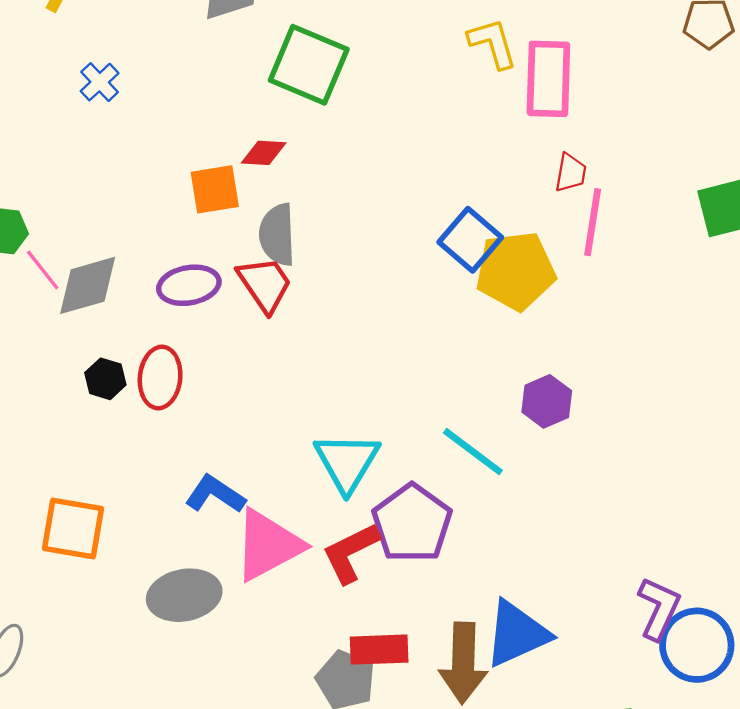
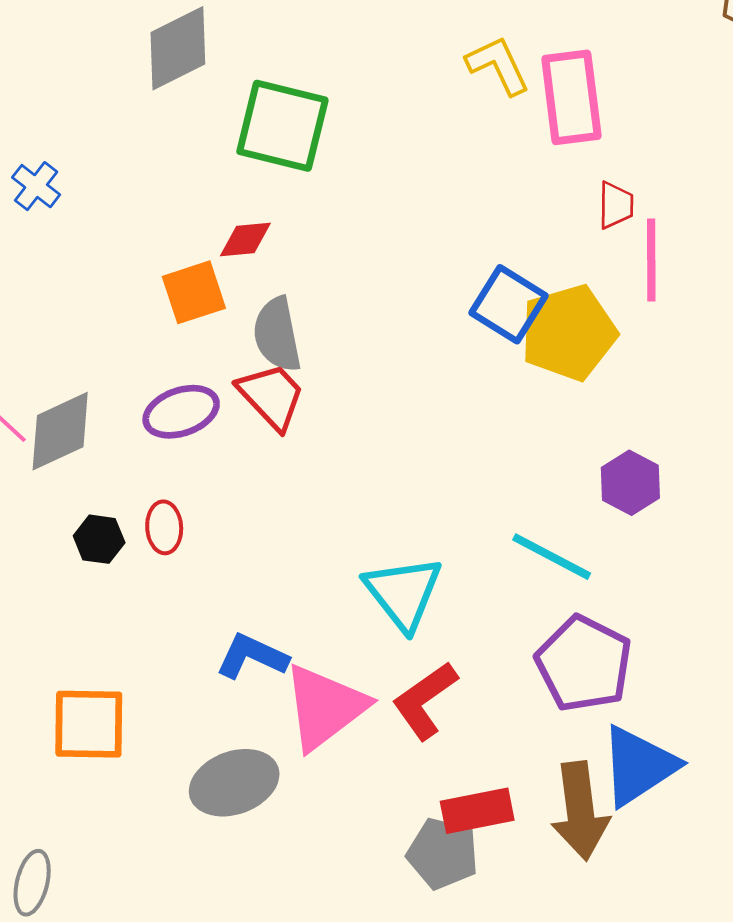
red ellipse: (160, 378) -> (164, 527), size x0.7
purple pentagon: (412, 523) -> (584, 664), moved

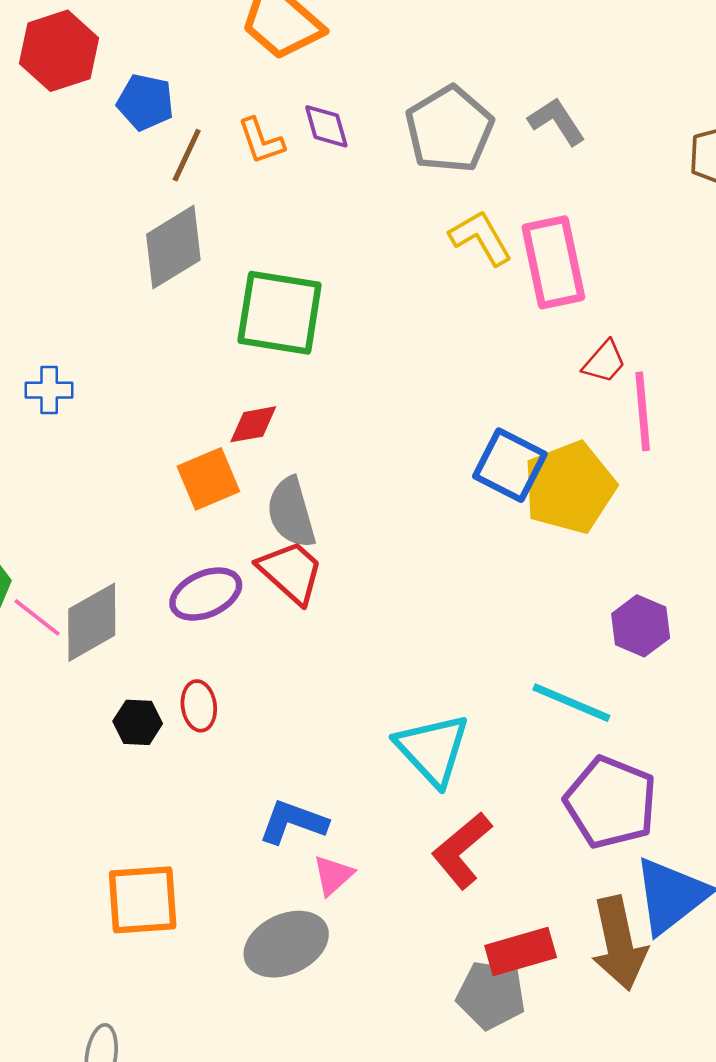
blue cross: (36, 186) -> (49, 390), turned -33
red trapezoid: (616, 205) -> (604, 362), turned 45
pink triangle: (325, 707) -> (333, 875), moved, size x0.5

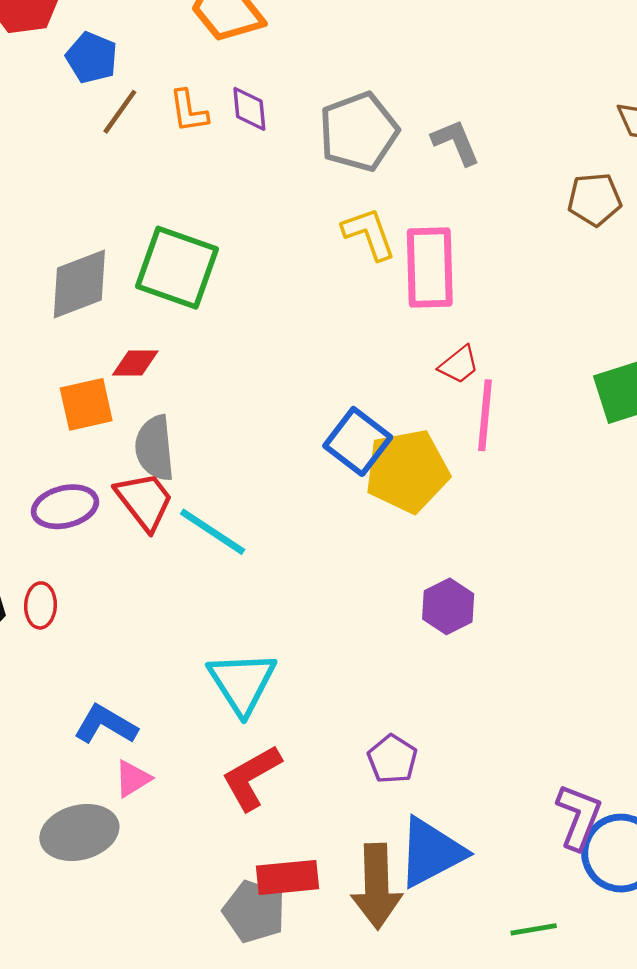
gray diamond: (173, 247) -> (79, 284), moved
cyan line: (571, 703) -> (213, 532), moved
purple pentagon: (611, 802) -> (392, 759), size x0.6

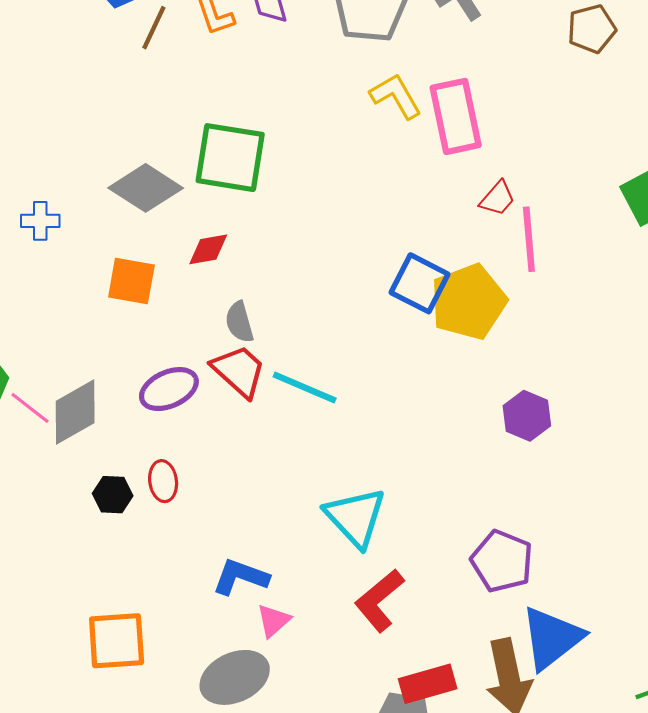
gray diamond: (79, 284) -> (146, 188), turned 64
orange square: (86, 404) -> (131, 281), moved, turned 33
gray semicircle: (155, 448) -> (239, 322), size x0.7
purple pentagon: (392, 759) -> (502, 561), size x1.4

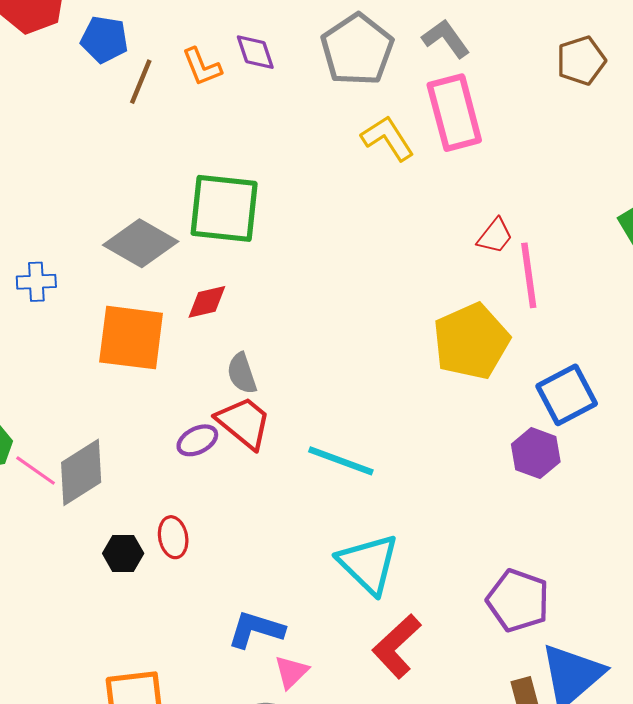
pink rectangle: (456, 116) -> (454, 113), moved
orange square: (131, 281) -> (131, 338), size x1.4
blue square: (420, 283) -> (567, 395), moved, turned 38
cyan line: (305, 387) -> (341, 461), moved
purple ellipse: (169, 389) -> (197, 440), moved, size x0.7

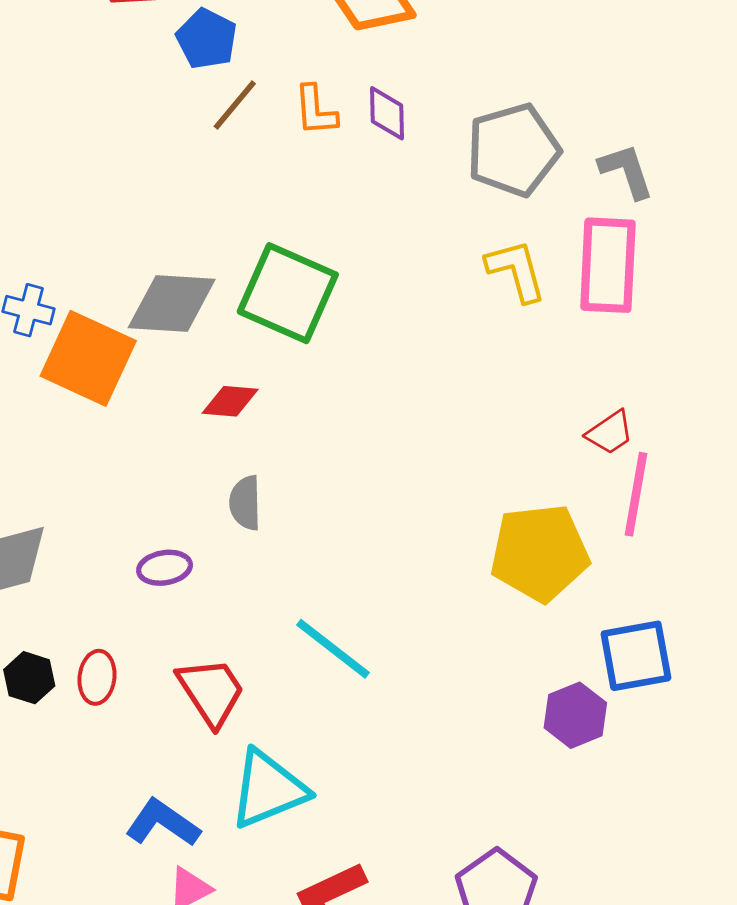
gray diamond: (141, 243) -> (172, 303), turned -44
orange square: (131, 338) -> (88, 358), moved
red trapezoid: (244, 423) -> (211, 692), moved
cyan triangle: (368, 564) -> (268, 789), moved, turned 36

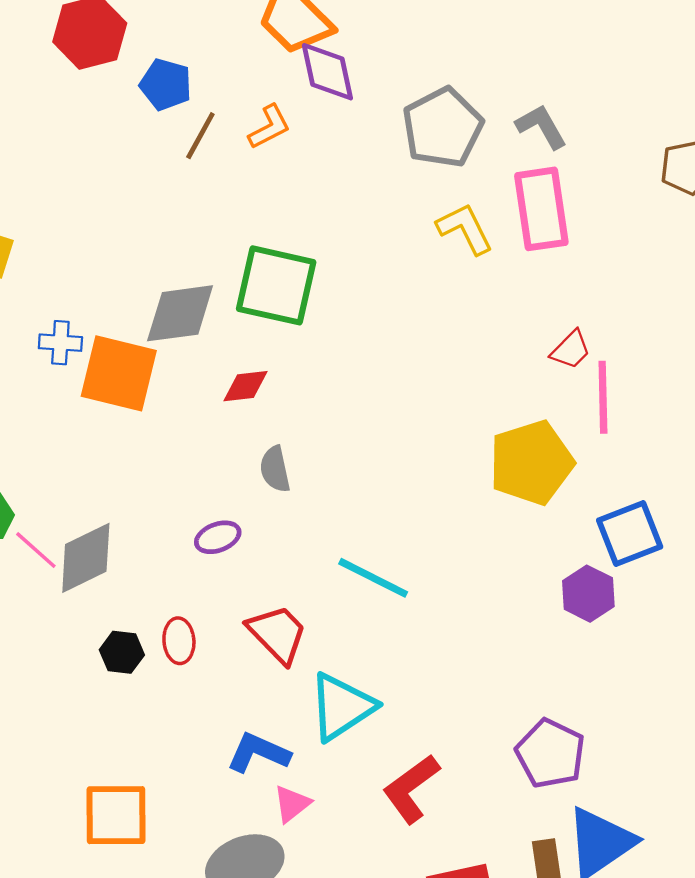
orange L-shape: (316, 110) -> (269, 127), turned -102
purple diamond: (387, 113) -> (327, 72), moved, size x1.4

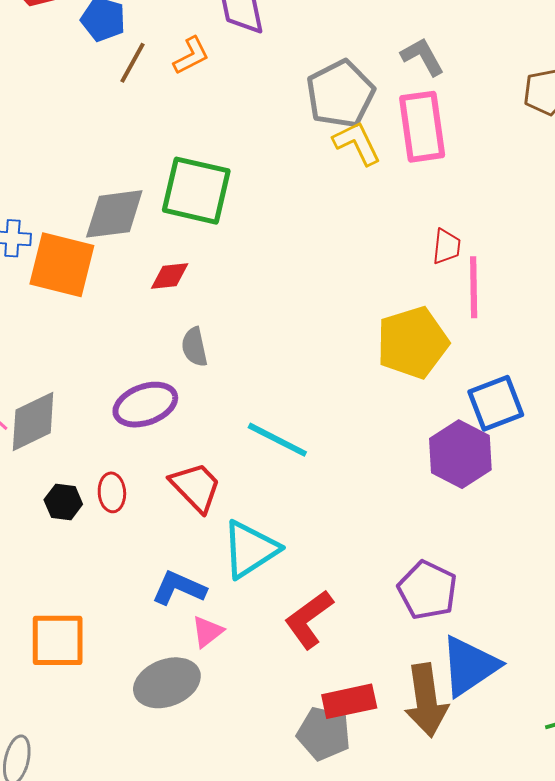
gray pentagon: (443, 128) -> (340, 94), moved
red trapezoid: (571, 350) -> (446, 247), turned -39
purple ellipse: (218, 537) -> (145, 405), size x1.6
purple hexagon: (588, 594) -> (460, 454), size x1.4

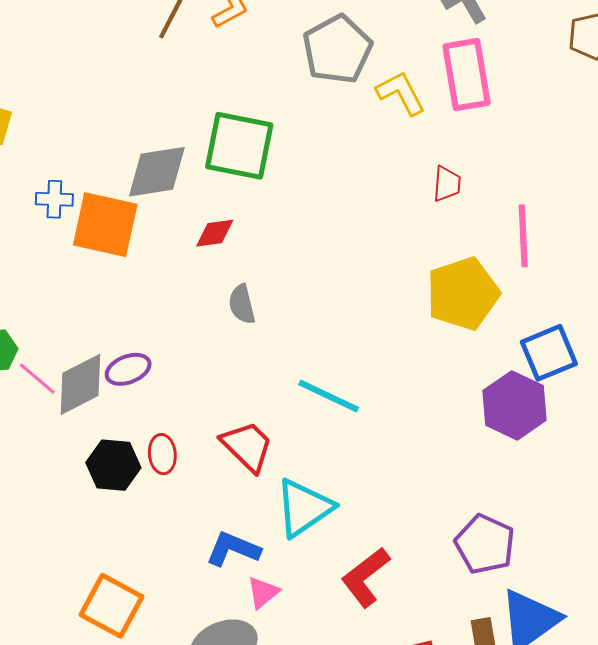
gray pentagon: (340, 94) -> (337, 49), moved
red trapezoid: (446, 247) -> (447, 184), moved
purple ellipse: (145, 405) -> (128, 369), moved, size x0.7
black hexagon: (63, 502) -> (113, 465), size x1.4
orange square: (58, 640) -> (111, 606), turned 30

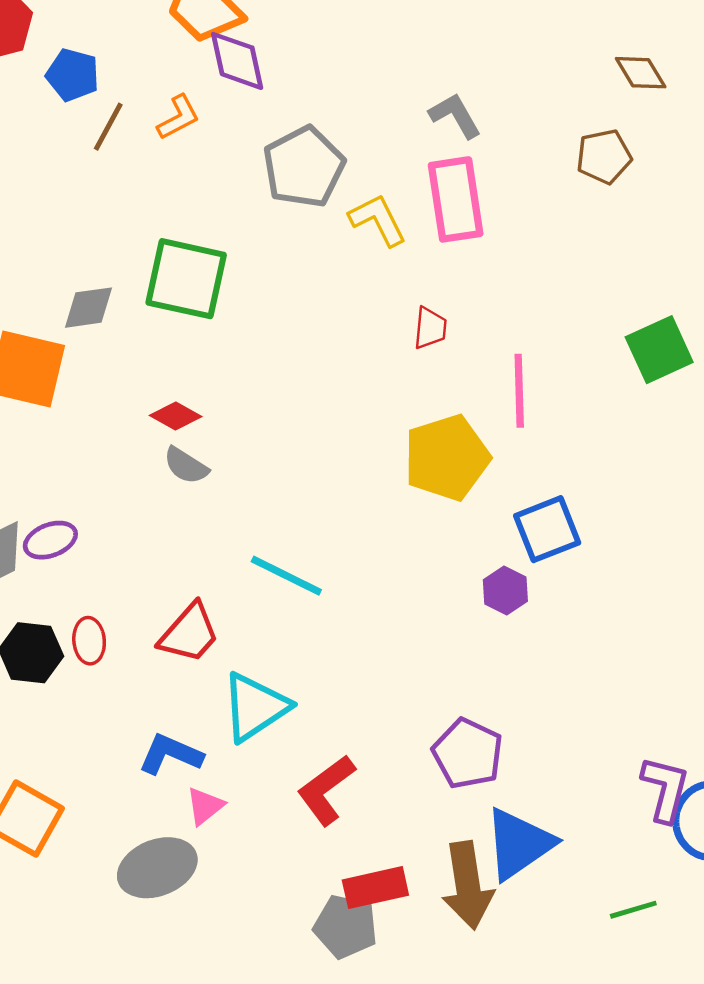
gray diamond: (157, 172) -> (88, 308), size x0.7
red diamond: (215, 233) -> (176, 416), moved, turned 36
gray semicircle: (242, 304) -> (186, 466), turned -45
purple hexagon: (514, 405) -> (505, 591), size x0.6
red trapezoid: (247, 446) -> (189, 633), turned 86

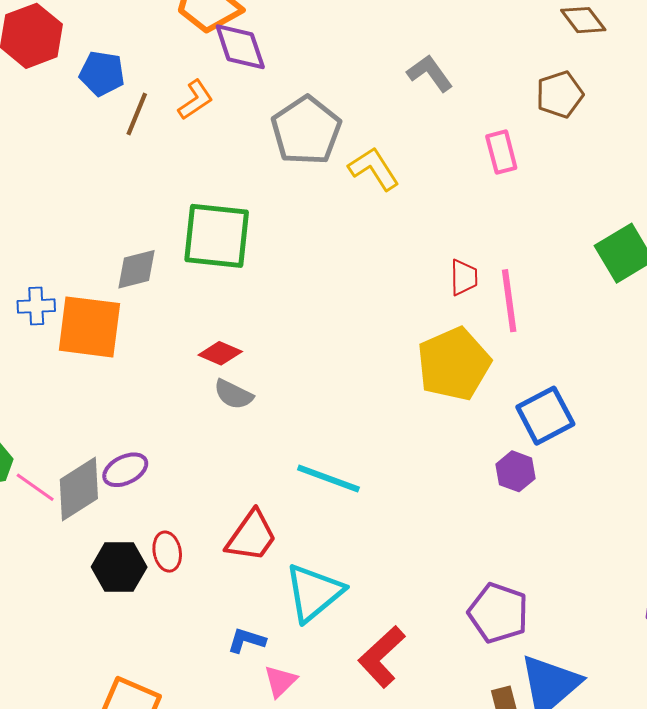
pink rectangle: (456, 199) -> (501, 152), moved, size x0.6
red trapezoid: (430, 328) -> (464, 277), moved
blue L-shape: (171, 754) -> (246, 640), size x0.7

